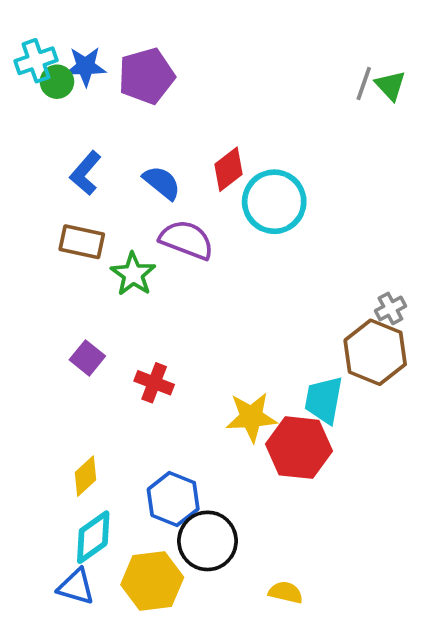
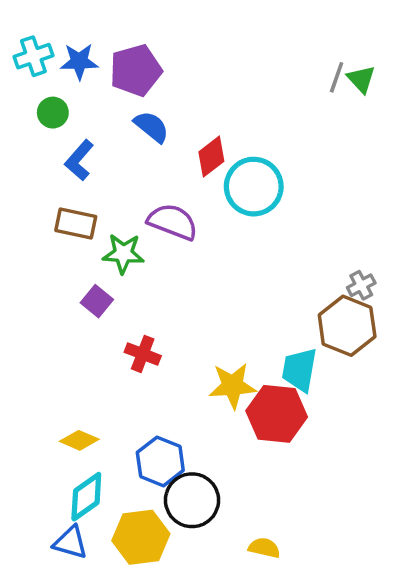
green circle: (57, 82) -> (53, 113), moved
blue semicircle: (162, 183) -> (152, 127), moved
green star: (133, 274) -> (123, 254), turned -30
purple square: (87, 358) -> (97, 301), moved
yellow diamond: (86, 476) -> (79, 440), turned 66

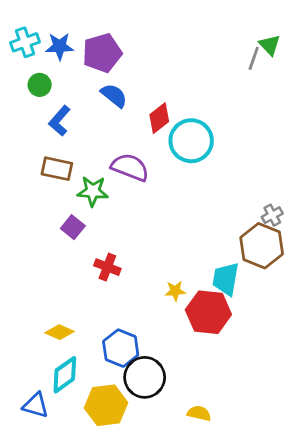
green triangle: (361, 79) -> (270, 45), moved
yellow star: (233, 386) -> (175, 291), size x0.6
blue triangle: (70, 543) -> (36, 405), moved

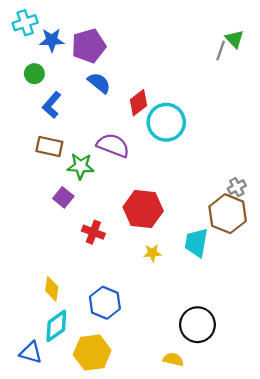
cyan cross: (25, 42) -> (25, 23), moved
red hexagon: (208, 312) -> (143, 209), moved
yellow diamond: (60, 332) -> (52, 289), turned 75
black circle: (145, 377) -> (197, 325), moved

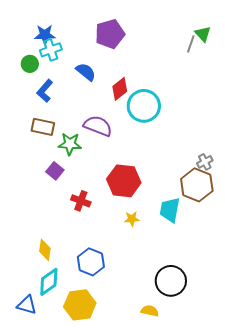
cyan cross: (25, 23) -> (51, 50), moved
purple pentagon: (89, 46) -> (110, 34), moved

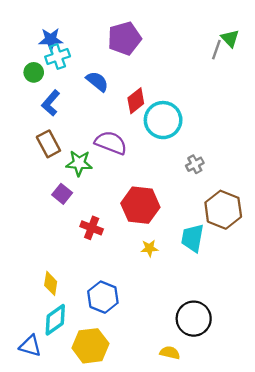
brown rectangle: (43, 127) -> (48, 144), turned 50
gray cross: (205, 162) -> (195, 164), moved

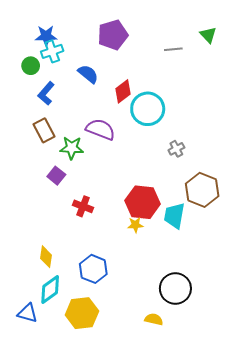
gray line: (216, 50) -> (173, 49), moved, turned 66
red hexagon: (140, 205) -> (143, 202), moved

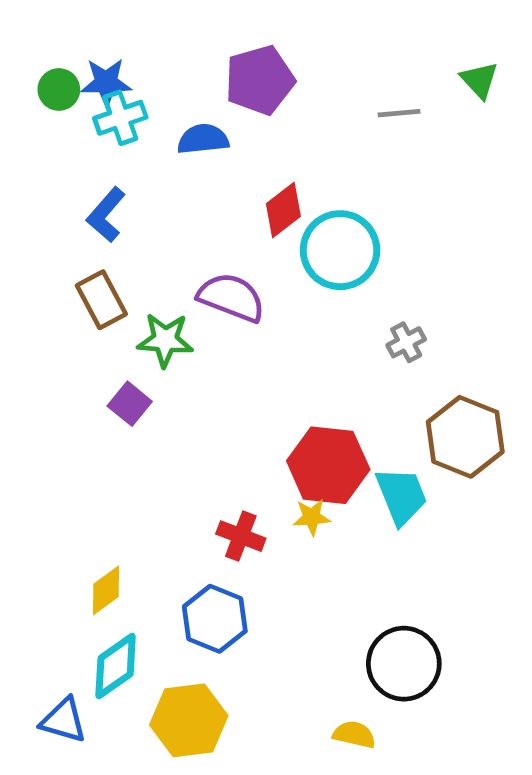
green circle: (31, 66) -> (59, 89), moved
blue semicircle: (88, 74) -> (203, 139), moved, turned -45
red cross: (83, 206) -> (241, 536), moved
cyan trapezoid: (174, 216) -> (401, 496), turned 148
yellow diamond: (46, 257) -> (106, 590), turned 45

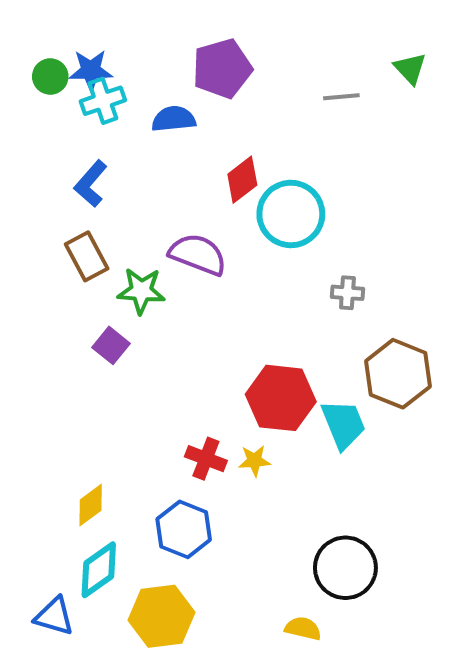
gray cross: (406, 342) -> (347, 293), turned 32
yellow star: (312, 517) -> (254, 461), moved

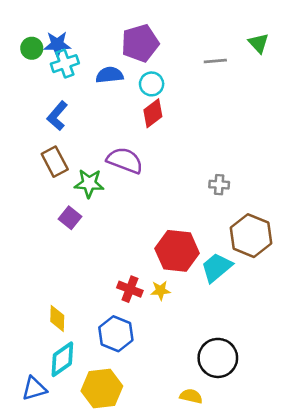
cyan circle: (291, 214) -> (152, 84), moved, size x0.6
cyan trapezoid: (343, 424) -> (217, 267), turned -108
yellow diamond: (91, 505) -> (57, 318), turned -52
blue triangle: (54, 616) -> (34, 389), turned -32

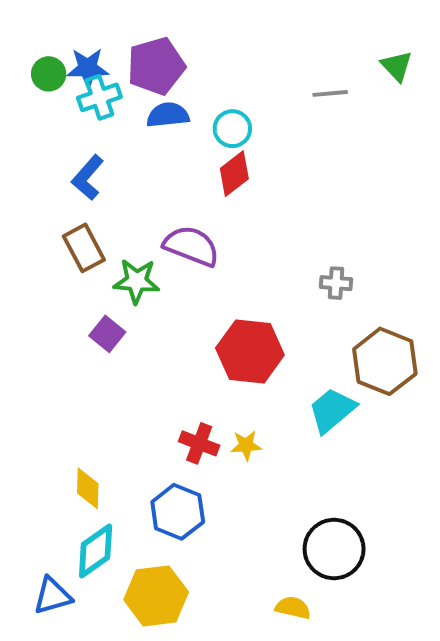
purple pentagon: (140, 43) -> (156, 66), moved
red hexagon: (177, 251) -> (250, 352), moved

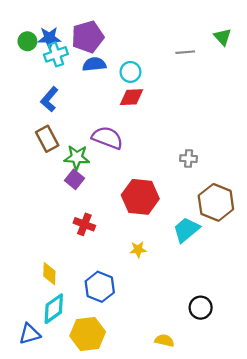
red diamond: (234, 174) -> (132, 97), turned 35
purple square: (107, 334) -> (75, 179), moved
red cross: (199, 443) -> (84, 224), moved
black circle: (334, 549) -> (201, 308), moved, size x0.7

